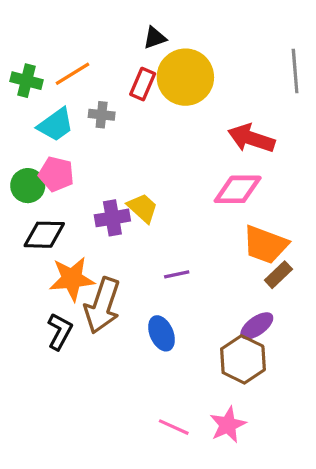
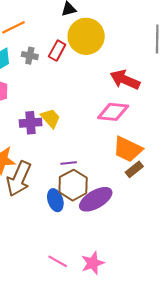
red rectangle: (143, 84) -> (57, 51), moved
purple ellipse: (257, 326) -> (96, 199), moved, size x1.5
brown hexagon: (243, 359) -> (73, 185), moved

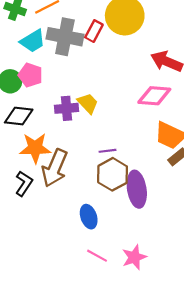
gray cross: (30, 56) -> (65, 37), size x2.0
purple ellipse: (96, 199) -> (137, 189), turned -68
blue ellipse: (55, 200) -> (89, 217), moved

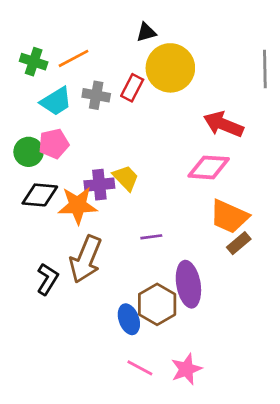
gray cross: (65, 37) -> (96, 95), size x0.6
pink pentagon: (30, 75) -> (54, 144), turned -30
orange star: (35, 148) -> (78, 205), moved
brown hexagon: (113, 174) -> (157, 304), moved

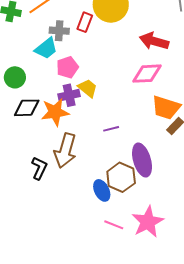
cyan trapezoid: (56, 101) -> (46, 48), moved
pink pentagon: (54, 144) -> (67, 67), moved
pink star: (186, 369) -> (148, 222), size x1.4

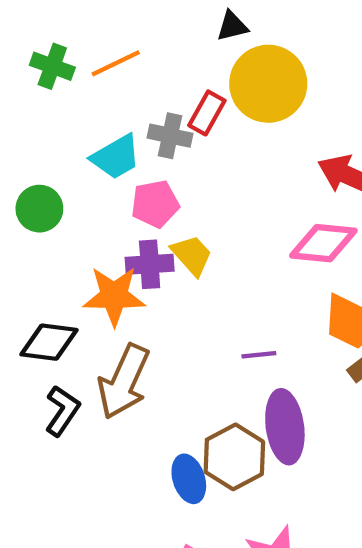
gray cross: (59, 31) -> (170, 136), moved
black diamond: (27, 108) -> (49, 342), moved
purple line: (111, 129) -> (259, 355), moved

